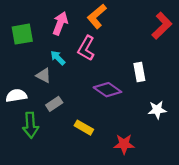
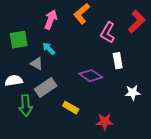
green square: (22, 34) -> (19, 40), moved
pink L-shape: (86, 48) -> (108, 33), moved
gray rectangle: (54, 104) -> (46, 88), size x1.5

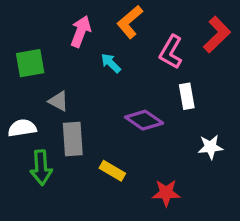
cyan arrow: (49, 49) -> (111, 63), moved
gray rectangle: (46, 88) -> (73, 139), turned -60

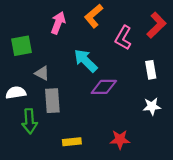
cyan arrow: (111, 63) -> (86, 61), moved, size x1.6
white rectangle: (187, 96) -> (151, 70), moved
purple diamond: (144, 120) -> (104, 87), turned -35
yellow rectangle: (112, 171) -> (72, 142), moved, turned -36

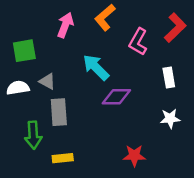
white semicircle: (16, 93) -> (18, 88), moved
yellow rectangle: (72, 142) -> (63, 158), moved

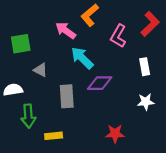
pink arrow: (65, 25) -> (66, 30), moved, turned -75
white semicircle: (18, 88) -> (13, 90), moved
gray rectangle: (59, 112) -> (67, 96), moved

